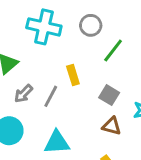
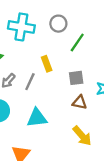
gray square: (109, 95) -> (76, 78), turned -35

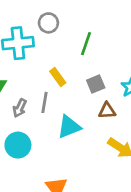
gray circle: (58, 24) -> (48, 23), moved
cyan triangle: (37, 118) -> (69, 127), moved

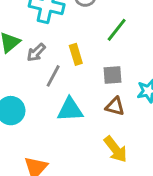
gray arrow: (20, 108) -> (36, 53), moved

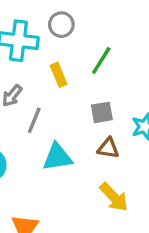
yellow rectangle: (76, 54) -> (59, 75), moved

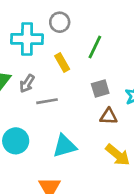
gray line: (34, 120) -> (47, 101), turned 65
cyan triangle: (57, 157) -> (65, 146), moved

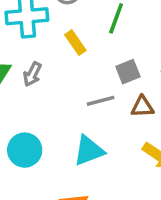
gray line: (47, 101) -> (101, 101), moved

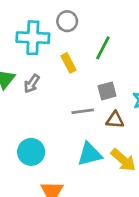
cyan circle: (25, 150) -> (31, 152), moved
cyan triangle: (89, 151) -> (90, 154), moved

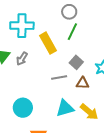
gray circle: (67, 21) -> (69, 12), moved
yellow rectangle: (69, 63) -> (48, 43), size x1.5
gray square: (107, 91) -> (76, 62), turned -32

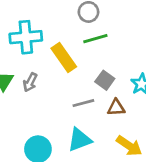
green line: (72, 32) -> (95, 39), turned 54
cyan triangle: (65, 108) -> (80, 140), moved

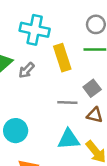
cyan triangle: (80, 140) -> (69, 139), moved

